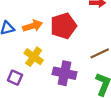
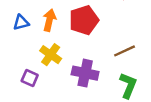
orange arrow: (33, 26) -> (49, 20), turned -60

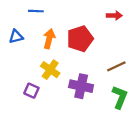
blue triangle: (21, 23) -> (16, 37), moved

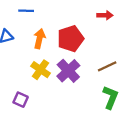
purple cross: (81, 86) -> (68, 71), moved, turned 35
purple square: (31, 91) -> (21, 100), moved

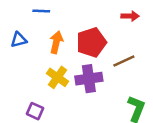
brown line: (107, 66) -> (124, 61), moved
purple cross: (68, 71) -> (89, 79), turned 35

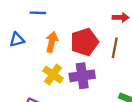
brown line: (124, 61) -> (115, 48), moved, turned -54

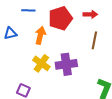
red arrow: (121, 17) -> (90, 14), moved
red pentagon: (85, 42) -> (60, 18), moved

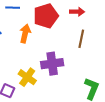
yellow cross: (41, 63) -> (27, 77), moved

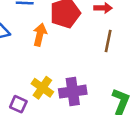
purple cross: (52, 64) -> (73, 92), moved

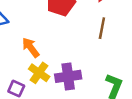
orange arrow: (40, 35) -> (31, 47), moved, turned -50

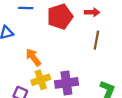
yellow cross: (39, 73) -> (41, 80), turned 36

